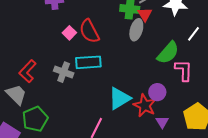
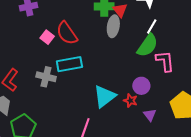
white line: (193, 34) -> (152, 27), moved
red star: (145, 106) -> (130, 101), size x0.6

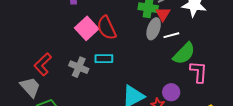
white line: (152, 27) -> (171, 35), moved, turned 35
pink square: (47, 37) -> (87, 28), size x1.6
cyan rectangle: (69, 64) -> (104, 59), size x0.7

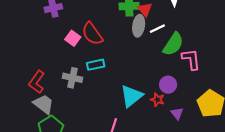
pink square: (87, 28) -> (73, 38), size x0.7
gray trapezoid: (30, 87) -> (44, 104), moved

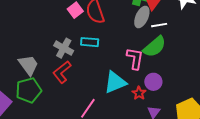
green semicircle: (173, 44) -> (155, 47), moved
pink L-shape: (191, 59) -> (135, 58), moved
red L-shape: (37, 82) -> (62, 72), moved

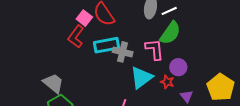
cyan rectangle: (90, 42) -> (106, 45), size x1.4
gray cross: (64, 48) -> (123, 52), moved
red L-shape: (62, 72) -> (76, 36), moved

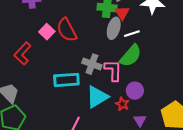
red L-shape: (76, 36) -> (23, 53), moved
cyan rectangle: (106, 45) -> (66, 80), moved
gray cross: (123, 52) -> (92, 64), moved

